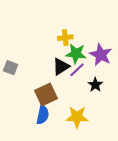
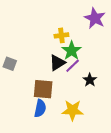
green star: (76, 54) -> (72, 51), turned 30
purple star: (101, 55) -> (95, 18), moved
brown square: (46, 94) -> (43, 89), turned 30

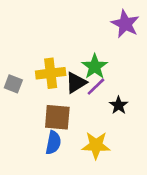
yellow cross: (61, 35) -> (51, 73), moved, size x1.5

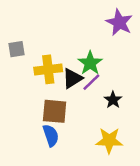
gray square: (13, 84) -> (16, 49), moved, turned -30
blue semicircle: (53, 143) -> (51, 135), turned -30
yellow star: (96, 145) -> (109, 140), moved

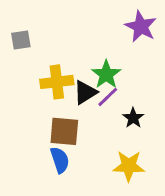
gray square: (16, 49) -> (21, 40), moved

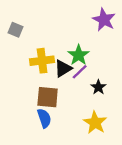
gray square: (21, 40) -> (15, 30), turned 32
yellow star: (129, 166) -> (95, 123), turned 30

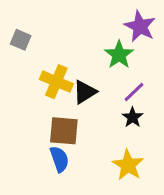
green star: (79, 55) -> (119, 55), moved
yellow cross: (42, 61) -> (56, 82), turned 30
purple line: (80, 72) -> (134, 92), moved

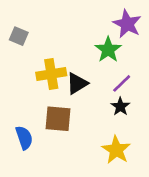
yellow cross: (56, 82) -> (51, 74), turned -32
blue semicircle: (59, 159) -> (24, 138), moved

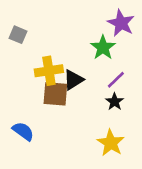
brown square: (58, 119) -> (55, 94), moved
blue semicircle: (24, 138) -> (23, 131), turned -35

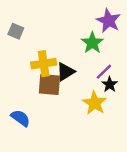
black star: (115, 102) -> (110, 84), moved
yellow star: (111, 143) -> (95, 103), moved

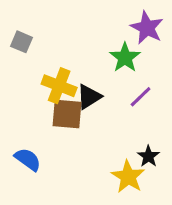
yellow cross: (44, 64) -> (59, 86), turned 30
black star: (110, 84) -> (148, 156), moved
yellow star: (95, 103) -> (128, 177), moved

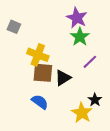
purple star: (147, 28) -> (77, 18), moved
black triangle: (89, 97) -> (63, 78), moved
blue semicircle: (28, 159) -> (40, 102), moved

